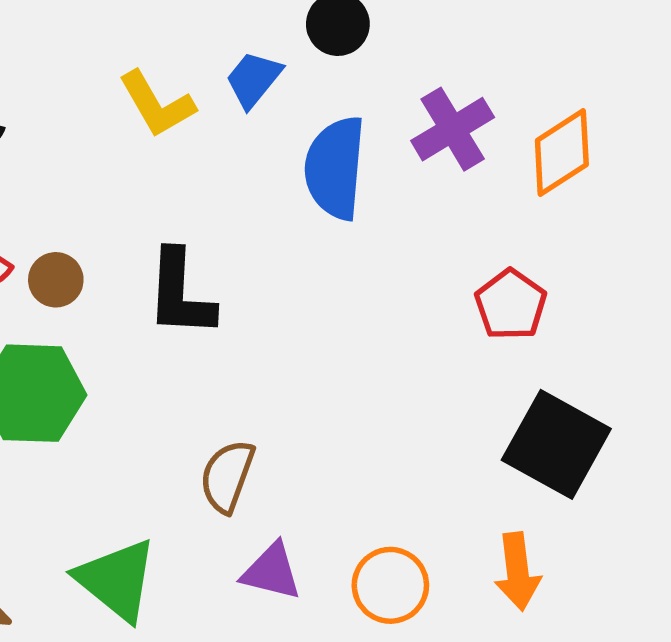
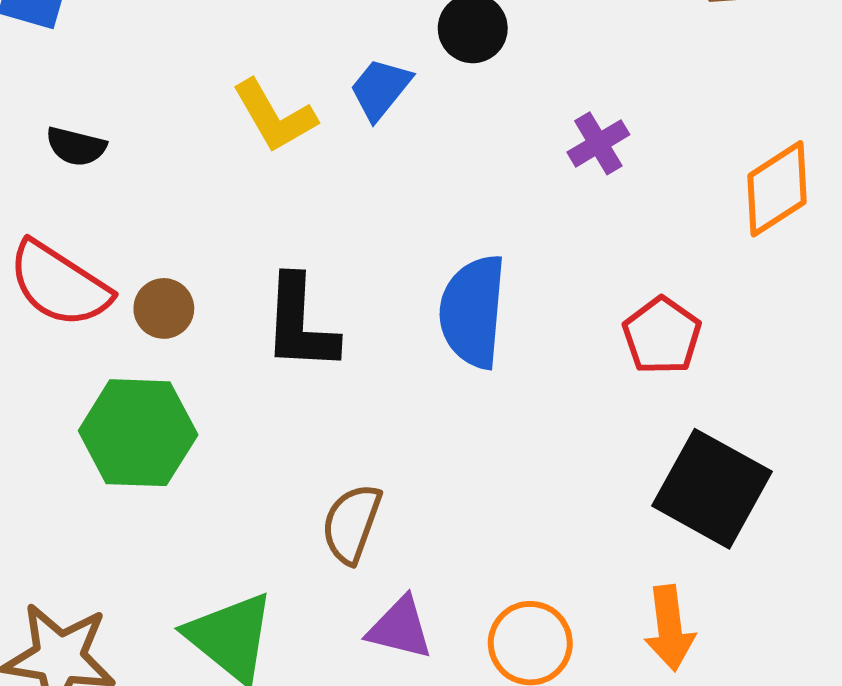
purple cross: (453, 129) -> (598, 143), size x0.7
orange diamond: (562, 153) -> (777, 189), moved
blue semicircle: (335, 168) -> (473, 312), moved

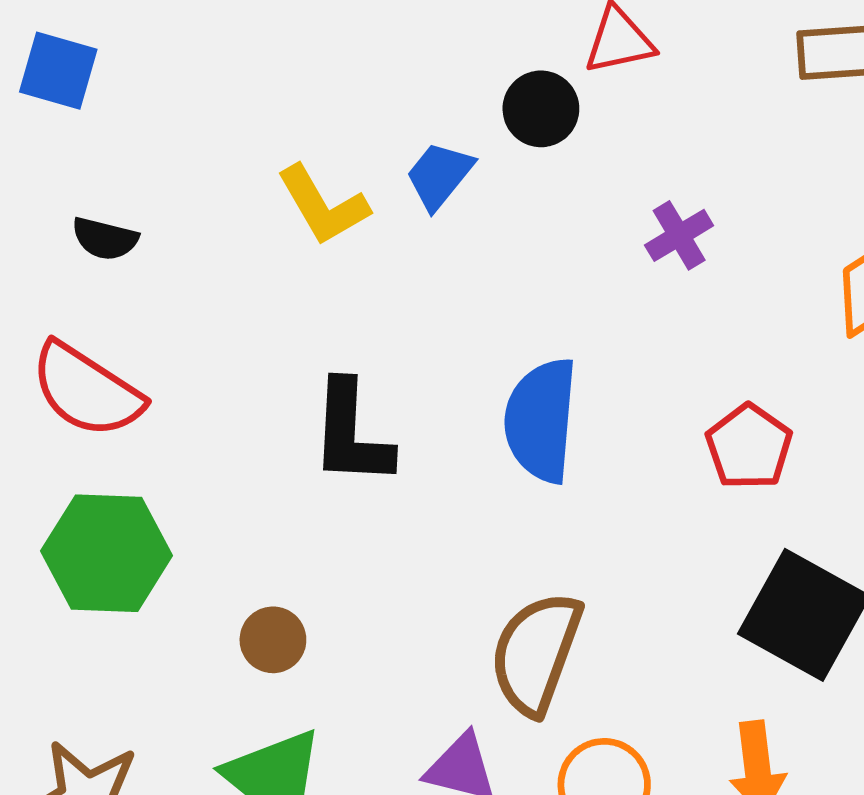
brown circle: (164, 308) -> (273, 640), moved
green hexagon: (138, 433) -> (107, 553), moved
brown semicircle: (352, 524) -> (536, 653), moved, size x1.4

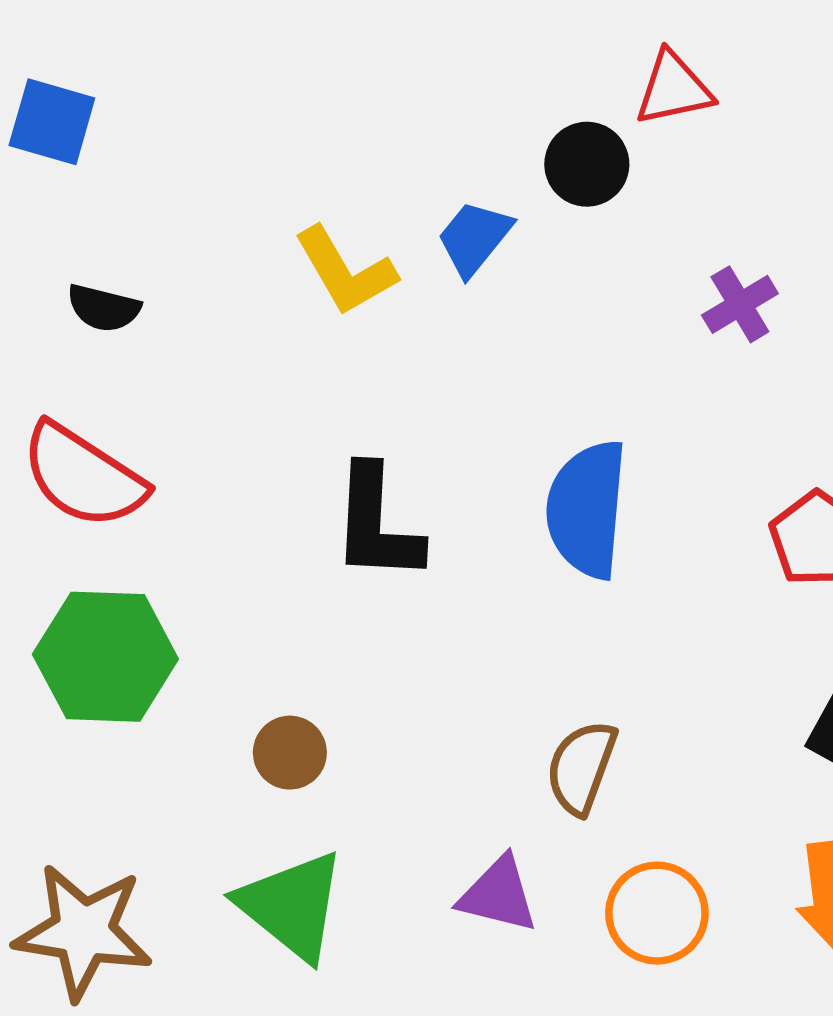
brown semicircle: (536, 653) -> (581, 767), size x0.7

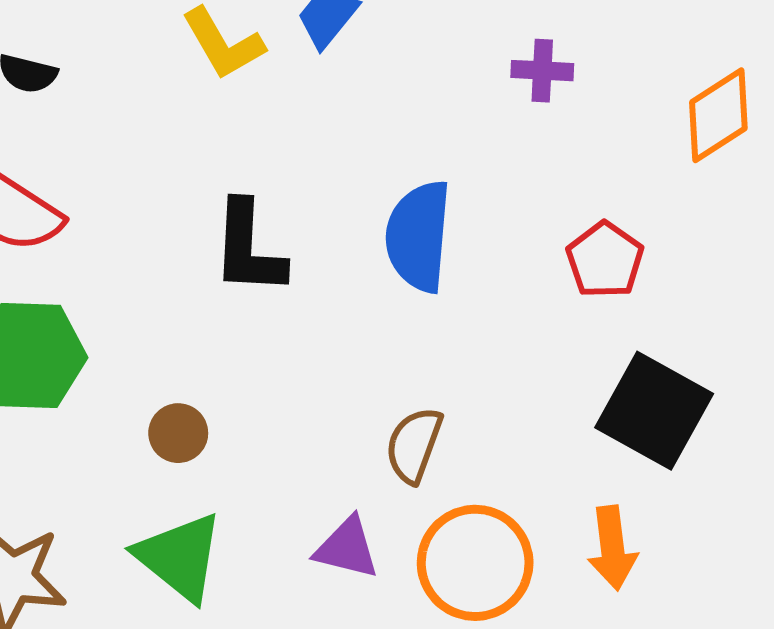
purple cross: (740, 304) -> (542, 71), turned 34
orange circle: (657, 913) -> (475, 563), size x1.4

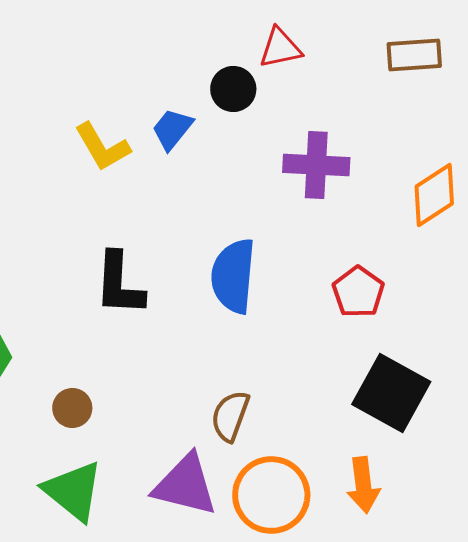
purple cross: (542, 71) -> (316, 165), size x1.6
purple triangle: (347, 548) -> (185, 485), size x1.5

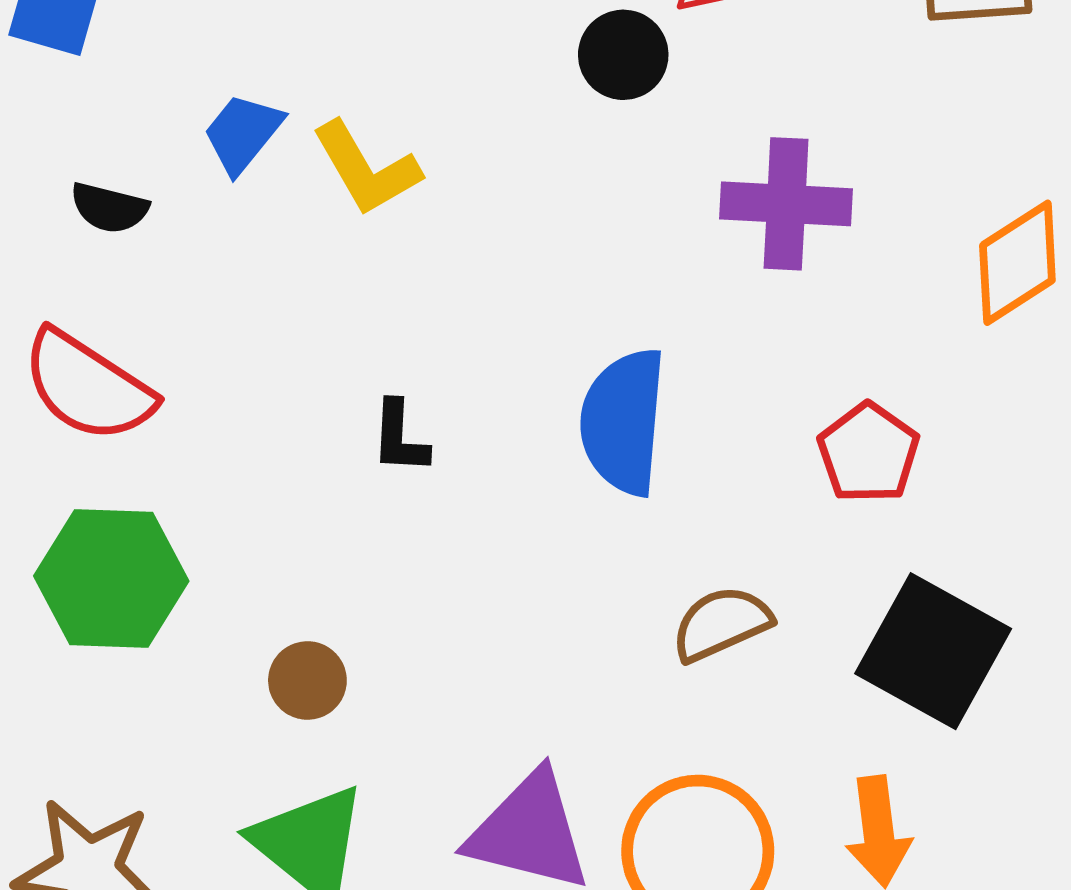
blue trapezoid: (172, 129) -> (243, 133), moved
black L-shape: (119, 284) -> (400, 437), size x0.6
brown semicircle: (230, 416) -> (721, 624), moved, turned 46

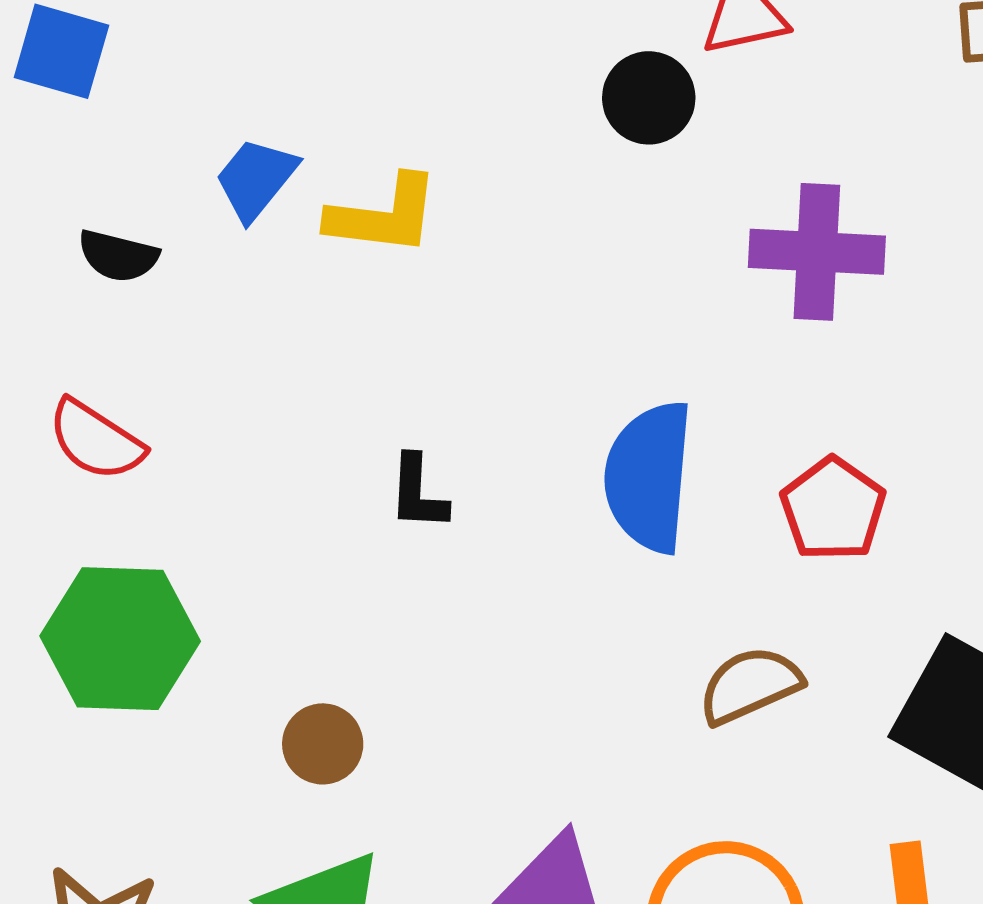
yellow L-shape: (366, 169) -> (383, 215), turned -53
red semicircle: (88, 386) -> (96, 440), size x0.7
red pentagon: (868, 453) -> (833, 509), moved

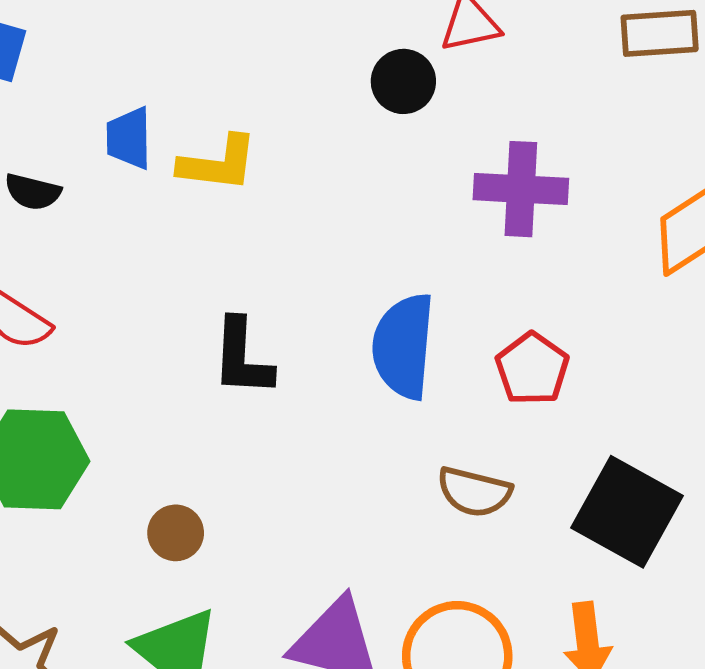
blue trapezoid: (256, 179) -> (129, 138), turned -40
black L-shape: (418, 493) -> (242, 357), size x1.5
brown semicircle: (750, 685) -> (474, 492), turned -142

